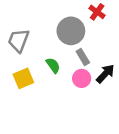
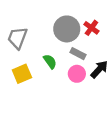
red cross: (97, 12) -> (91, 28), moved
gray rectangle: (83, 57) -> (78, 54), turned -32

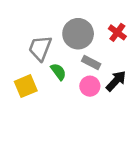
red cross: (91, 28) -> (117, 32), moved
gray trapezoid: (17, 38) -> (40, 48), moved

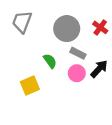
gray trapezoid: (40, 48) -> (22, 22), moved
yellow square: (26, 86) -> (30, 86), moved

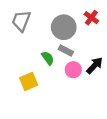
red cross: (100, 27) -> (91, 18), moved
gray rectangle: (78, 53) -> (66, 51), moved

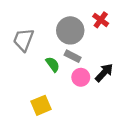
gray trapezoid: (21, 21) -> (23, 40), moved
yellow square: (29, 81) -> (41, 105), moved

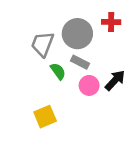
red cross: (101, 20) -> (111, 22), turned -35
gray trapezoid: (23, 40) -> (42, 44), moved

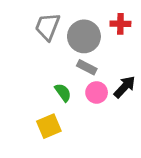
gray trapezoid: (42, 44) -> (48, 27), moved
green semicircle: (58, 71) -> (63, 92), moved

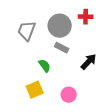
gray trapezoid: (48, 27) -> (27, 31), moved
pink circle: (97, 92) -> (69, 95), moved

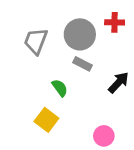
yellow square: (35, 90) -> (46, 120), turned -30
pink circle: (69, 95) -> (104, 136), moved

